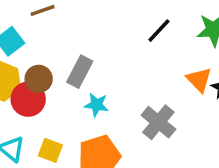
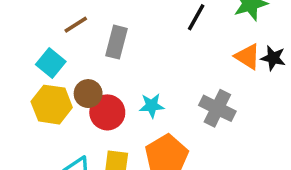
gray rectangle: (80, 72) -> (117, 42), moved
red circle: (28, 99) -> (107, 112), moved

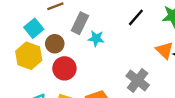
brown circle: (88, 94) -> (55, 44), moved
cyan star: (152, 106) -> (96, 38), moved

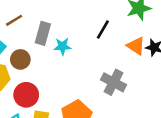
black line: (136, 17) -> (103, 30), moved
red circle: (64, 68) -> (26, 95), moved

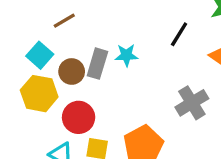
gray rectangle: (43, 33) -> (97, 64), moved
gray cross: (114, 82) -> (192, 103), turned 30

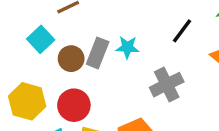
yellow hexagon: (39, 94) -> (27, 101), moved
gray cross: (192, 103) -> (167, 85), moved

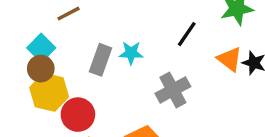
brown circle: (71, 59) -> (41, 69), moved
yellow hexagon: (27, 101) -> (49, 92), moved

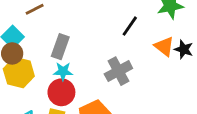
cyan star: (131, 53) -> (63, 71), moved
red circle: (78, 115) -> (61, 92), moved

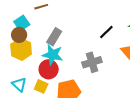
cyan star: (63, 71) -> (53, 55), size x1.5

